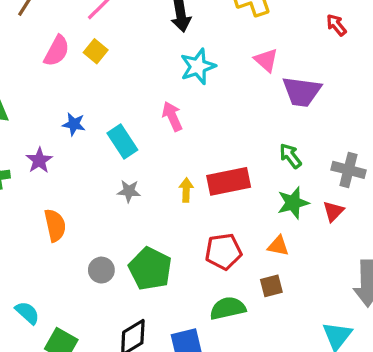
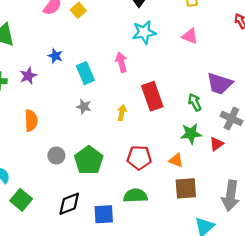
pink triangle: (266, 60) -> (190, 36), turned -30
purple trapezoid: (302, 91) -> (220, 84), moved
red rectangle: (229, 181) -> (152, 96), moved, turned 72
brown square: (271, 286) -> (186, 188), moved, size x1.5

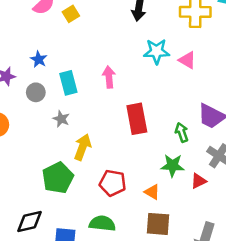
cyan star: (144, 32) -> (157, 51), moved
yellow arrow: (122, 113) -> (83, 147), moved, size x1.5
gray circle: (56, 155) -> (36, 92), moved

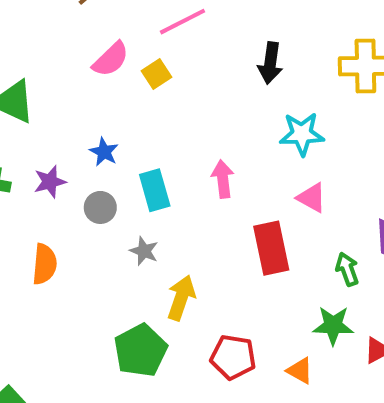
pink triangle: (187, 60) -> (312, 198), moved

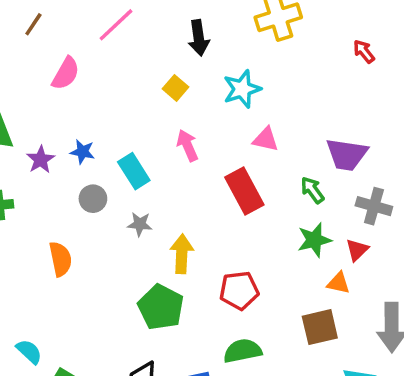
yellow square: (156, 74) -> (175, 88), moved
purple star: (50, 182) -> (41, 160), moved
orange triangle: (300, 371) -> (339, 283), moved

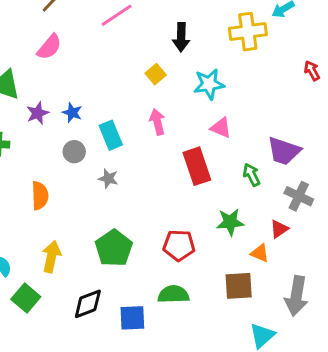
pink semicircle: (66, 73) -> (49, 47), moved
green star: (314, 240) -> (230, 222), moved
yellow arrow: (182, 254) -> (51, 257), moved

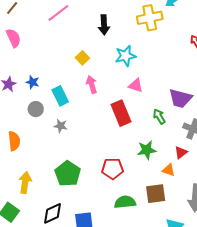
pink semicircle: (49, 47) -> (13, 38), turned -60
yellow square: (156, 74) -> (82, 58), moved
green semicircle: (173, 294) -> (125, 202), moved

